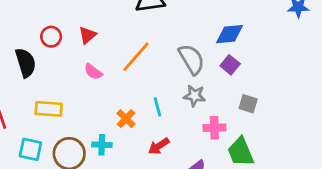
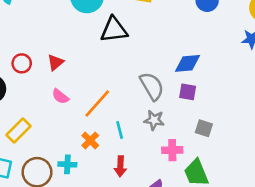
orange line: (136, 57) -> (97, 104), moved
purple square: (230, 65) -> (188, 92), turned -30
yellow rectangle: (49, 109) -> (19, 130), turned -50
red arrow: (159, 146) -> (120, 166), turned -54

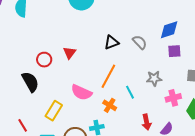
black triangle: (114, 30) -> (111, 42), moved, size x0.7
gray semicircle: (152, 86) -> (140, 42), moved, size x0.7
pink semicircle: (60, 96) -> (81, 92), moved, size x1.5
red arrow: (120, 166) -> (147, 122), moved

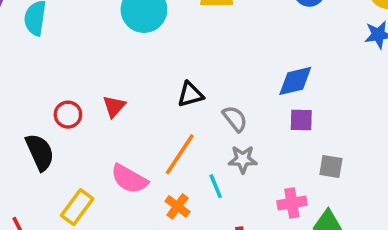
gray semicircle: (140, 42) -> (235, 119), moved
gray star: (154, 78) -> (243, 159), moved

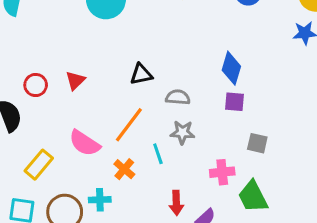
blue diamond: (295, 81) -> (231, 68), turned -64
gray semicircle: (235, 119) -> (178, 97), turned -50

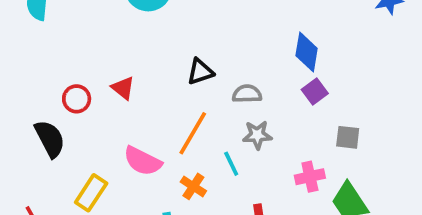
red triangle: (75, 80) -> (123, 88), turned -30
purple square: (234, 102) -> (315, 92), turned -35

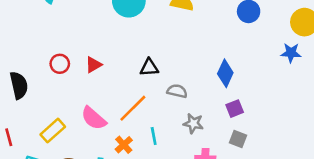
red triangle: (123, 88) -> (94, 65), turned 36
purple square: (315, 92) -> (235, 109), moved
gray star: (257, 135) -> (193, 123), moved
black semicircle: (50, 139) -> (19, 85), moved

